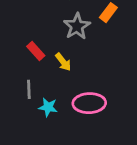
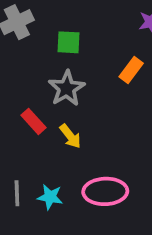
gray star: (77, 26) -> (67, 88), moved
gray line: (29, 89) -> (17, 193), moved

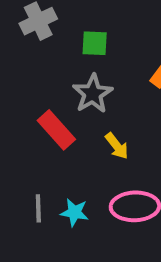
red rectangle: (33, 121) -> (56, 130), size x1.4
yellow arrow: (70, 136) -> (117, 146), moved

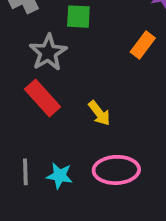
gray star: (93, 94) -> (48, 53), moved

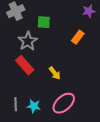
pink ellipse: (116, 170) -> (64, 103), turned -40

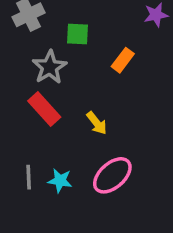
orange rectangle: (78, 37) -> (123, 60), moved

